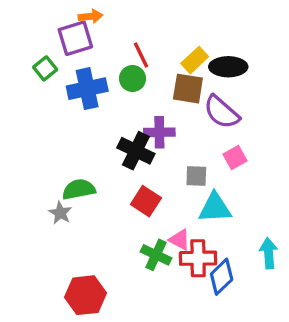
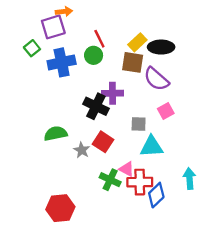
gray star: (60, 213) -> (82, 150), moved

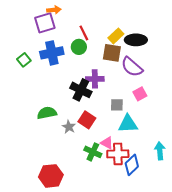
green square: (32, 48) -> (24, 60), moved

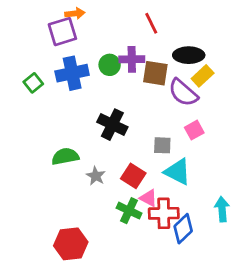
red line: (84, 33) -> (151, 23), moved
yellow rectangle: (116, 36) -> (203, 76), moved
purple cross: (95, 79) -> (132, 59), moved
red square: (87, 120) -> (133, 176), moved
cyan triangle: (128, 124) -> (178, 172), turned 30

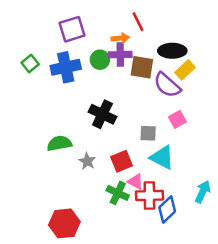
orange arrow: (75, 13) -> (120, 38), moved
purple square: (62, 32) -> (72, 29), moved
green square: (33, 83) -> (30, 63), moved
red square: (133, 176) -> (122, 161), turned 35
cyan arrow: (222, 209) -> (203, 192), turned 30

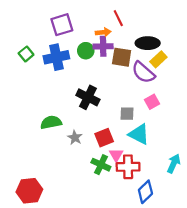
pink triangle: (135, 182) -> (116, 155), turned 32
blue diamond: (167, 209) -> (145, 192), moved
red hexagon: (64, 223) -> (29, 191), moved

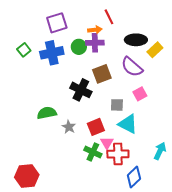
brown square: (122, 57) -> (102, 74), moved, turned -30
yellow rectangle: (158, 59) -> (155, 50), moved

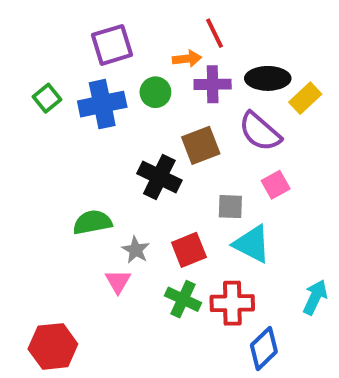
purple cross: (95, 43) -> (213, 84), moved
pink triangle: (107, 143) -> (118, 281), moved

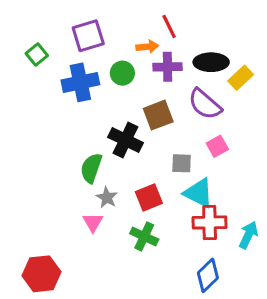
green square: (47, 98) -> (37, 54), moved
green semicircle: (92, 222) -> (91, 168), moved, turned -60
red cross: (232, 303) -> (210, 222), moved

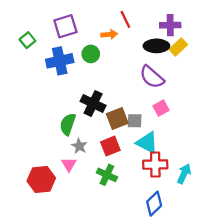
purple cross: (168, 67) -> (170, 25), moved
yellow rectangle: (241, 78) -> (178, 47), moved
brown square: (158, 115) -> (117, 118), moved
red hexagon: (41, 274) -> (41, 179), moved

